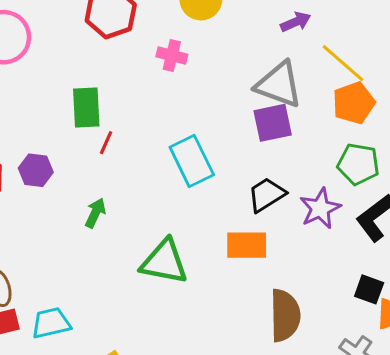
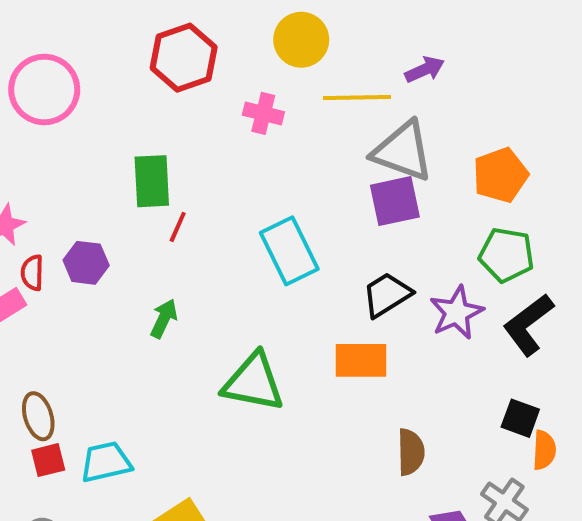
yellow line: (343, 63) -> (357, 97), moved, turned -42
brown semicircle: (285, 315) -> (411, 452), size x0.7

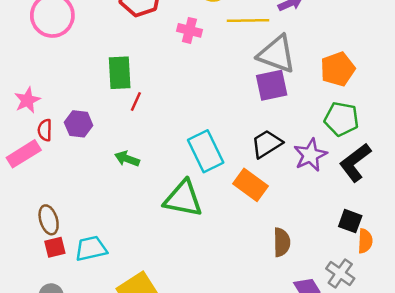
cyan rectangle: (289, 251) -> (206, 151), moved
green arrow: (164, 319) -> (127, 159), turned -95
orange rectangle: (361, 360) -> (250, 185), turned 36

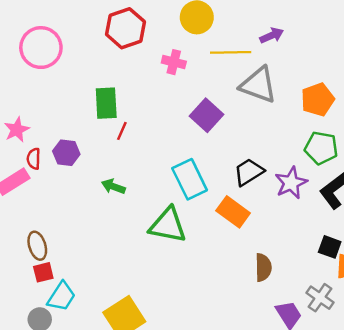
purple square: (272, 85) -> (206, 115), moved, turned -36
cyan trapezoid: (91, 248) -> (61, 296), moved, turned 136

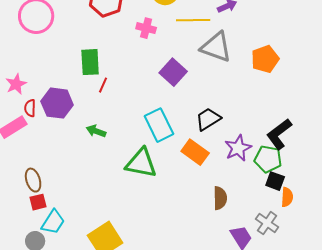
green pentagon: (321, 148) -> (268, 159), moved
purple hexagon: (66, 153) -> (57, 103), size x1.4
purple star: (291, 183) -> (238, 148), moved

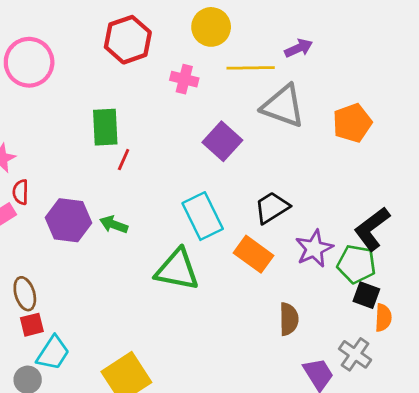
purple hexagon: (57, 103) -> (69, 220), moved

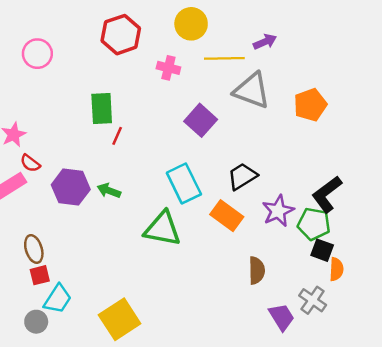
pink circle: (29, 62) -> (37, 54), size x0.7
red semicircle: (21, 192) -> (30, 163), turned -54

